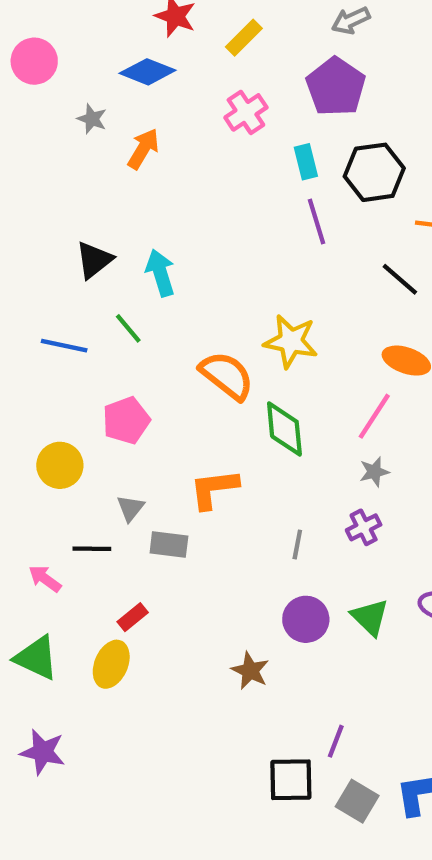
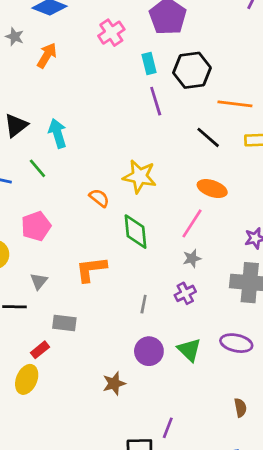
orange semicircle: (227, 376) -> (99, 198), size x0.6
gray rectangle: (169, 544) -> (64, 323), moved
brown star: (250, 671) -> (114, 383), turned 30

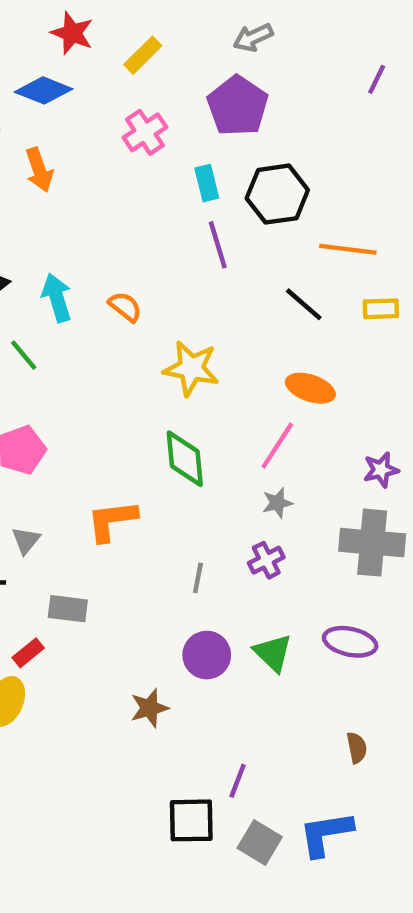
orange arrow: (47, 55) -> (39, 170), turned 130
orange semicircle: (99, 198) -> (125, 307), moved

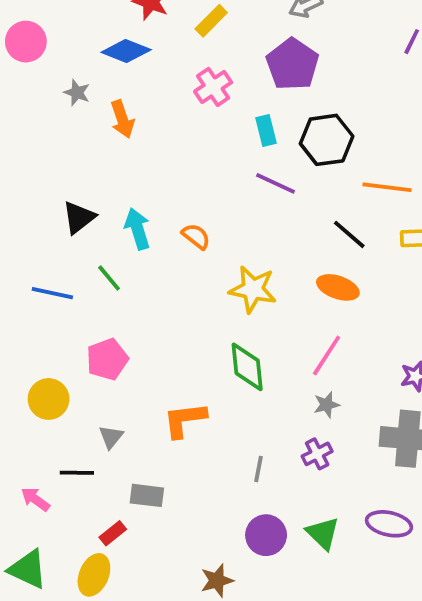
purple line: (218, 245) -> (275, 183), turned -48
orange ellipse: (310, 388) -> (338, 287), moved

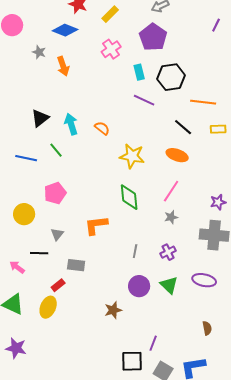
purple cross: (317, 454) -> (168, 252), moved

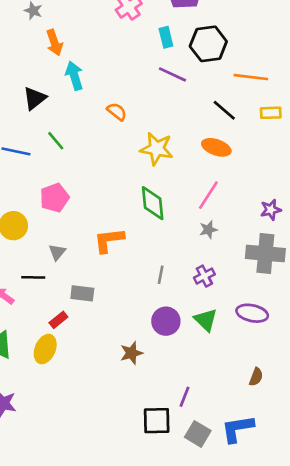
orange arrow: (63, 66) -> (54, 43), moved
cyan arrow: (71, 124) -> (74, 76), moved
brown semicircle: (207, 328) -> (256, 377), turned 32

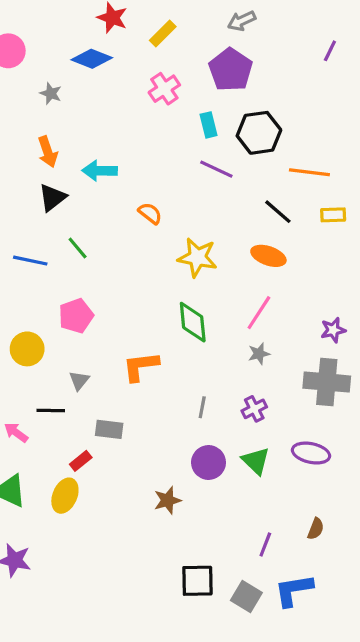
orange arrow: (54, 43) -> (48, 152), moved
cyan arrow: (74, 76) -> (100, 171), turned -72
purple line: (184, 397) -> (265, 544), moved

